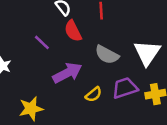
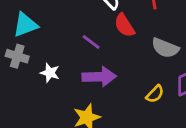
purple arrow: (67, 73) -> (99, 77), moved, turned 32

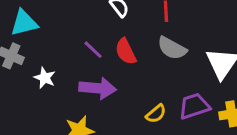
red semicircle: (124, 25) -> (126, 51), moved
gray semicircle: (165, 48) -> (172, 48), moved

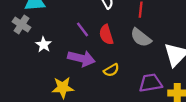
yellow semicircle: (156, 114) -> (111, 70), moved

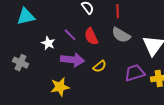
gray cross: (21, 25) -> (21, 63), moved
white star: (44, 45) -> (48, 43), moved

